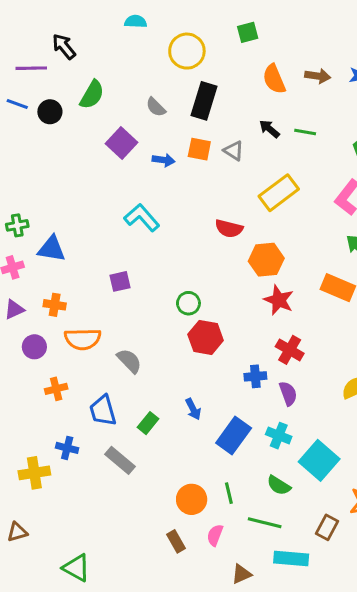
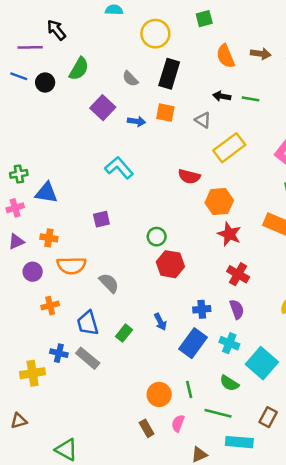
black arrow: (269, 129) -> (222, 96), turned -30
gray triangle: (234, 151) -> (203, 120), moved
blue cross: (255, 376) -> (202, 309), moved
gray rectangle: (120, 460) -> (88, 358), moved

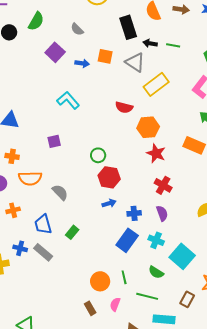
black rectangle: (169, 74) -> (128, 27), moved, turned -35
gray triangle: (203, 120) -> (135, 62), size x1.5
blue arrow: (160, 322) -> (109, 203), moved, turned -80

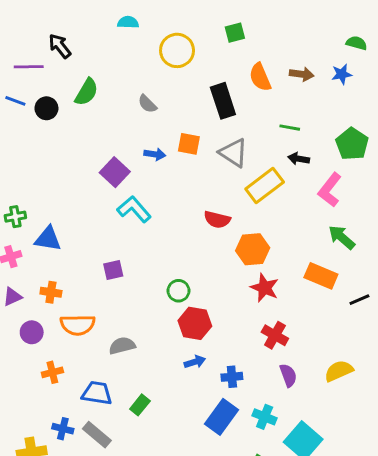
black arrow: (150, 43) -> (299, 159), moved
purple square: (55, 52) -> (115, 172), moved
gray semicircle: (60, 192) -> (122, 346), turned -60
purple semicircle: (162, 213) -> (288, 375), moved
blue trapezoid: (43, 224) -> (97, 393), turned 115

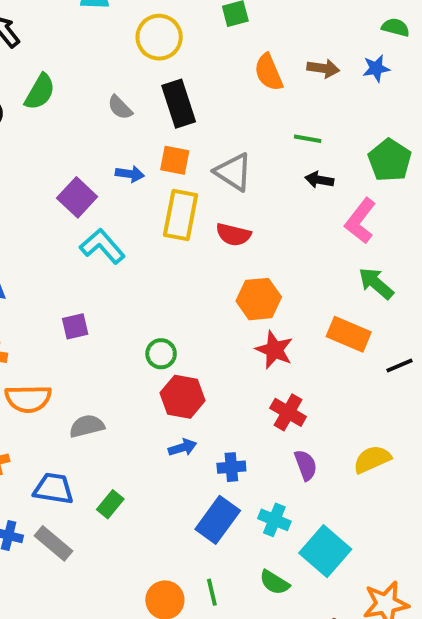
black rectangle: (223, 101) -> (179, 104), moved
yellow rectangle: (265, 185) -> (181, 215), moved, turned -42
red semicircle: (217, 220) -> (233, 235), moved

